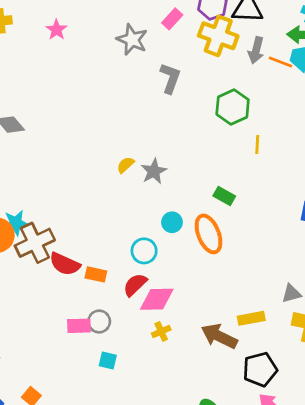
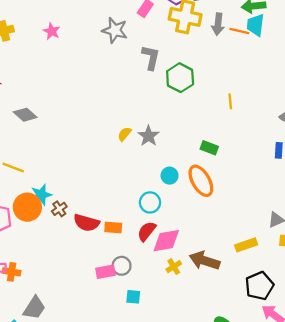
green hexagon: (233, 107) -> (180, 78), moved
brown cross: (35, 243) -> (59, 209), size x0.5
brown arrow: (219, 336) -> (204, 261), moved

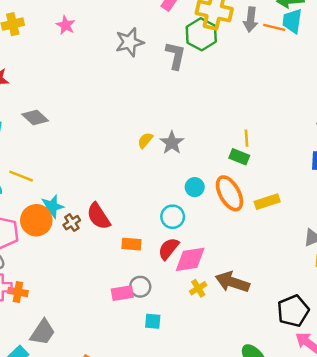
gray star: (115, 30) -> (130, 42), moved, turned -30
green hexagon: (180, 78) -> (201, 34), moved
yellow line: (230, 101) -> (247, 138), moved
red semicircle: (86, 223) -> (98, 216), moved, turned 40
yellow rectangle: (246, 245) -> (267, 202), moved

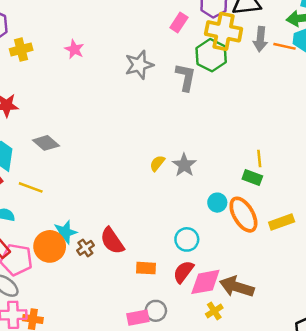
yellow line: (21, 176) -> (31, 187), moved
cyan circle: (195, 187) -> (217, 203), moved
brown arrow: (232, 282) -> (237, 287), moved

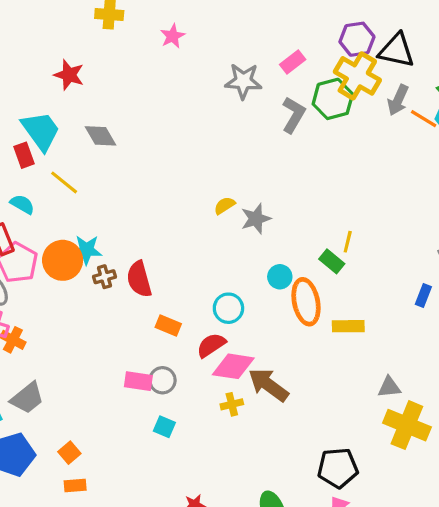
pink rectangle: (179, 23) -> (293, 62), moved

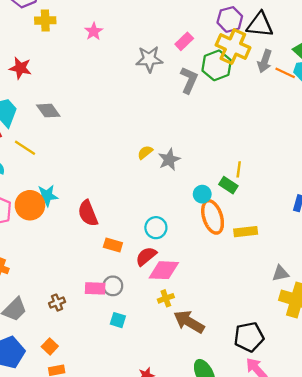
brown cross: (105, 277) -> (57, 303), moved
cyan circle: (280, 277) -> (202, 194), moved
brown arrow: (268, 385) -> (189, 322), moved

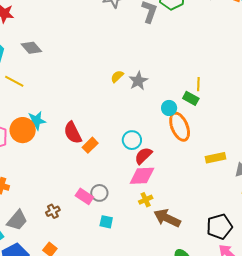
yellow rectangle: (246, 232) -> (215, 158), moved
orange rectangle: (113, 245) -> (90, 145), moved, turned -56
red semicircle: (146, 256) -> (143, 156), moved
pink rectangle: (95, 288) -> (84, 196), turned 36

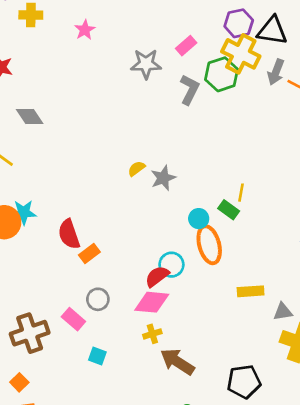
cyan circle: (132, 140) -> (171, 265), moved
gray circle: (99, 193) -> (98, 299), moved
brown cross: (53, 211) -> (30, 333), size x2.0

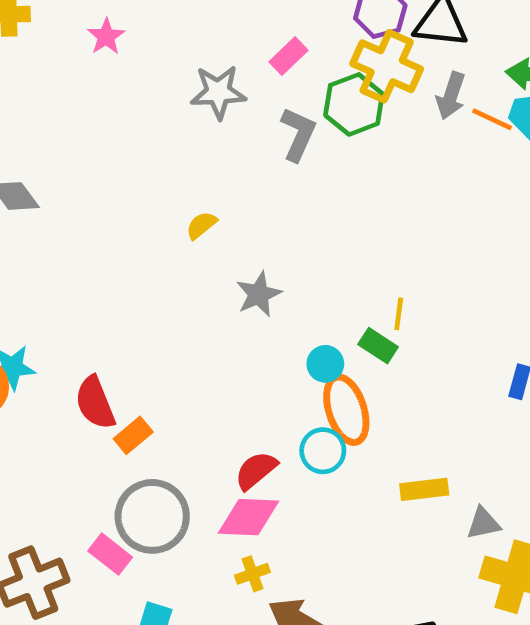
yellow semicircle: (136, 169) -> (201, 225), moved
cyan circle: (171, 265) -> (323, 451), moved
gray circle: (98, 299) -> (152, 516), size x1.8

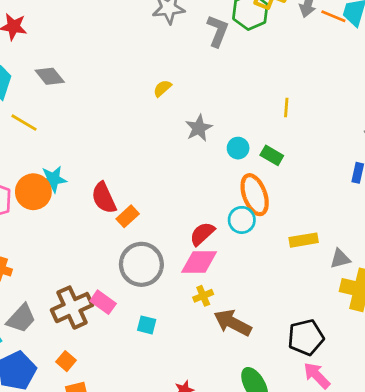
yellow line: (399, 314) -> (286, 108), moved
cyan circle: (325, 364) -> (238, 148), moved
pink rectangle: (110, 554) -> (103, 302), moved

